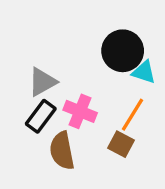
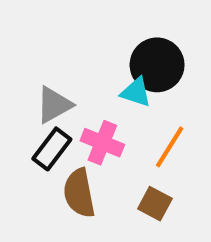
cyan triangle: (144, 72) -> (136, 92), moved
brown square: (121, 144) -> (155, 204), moved

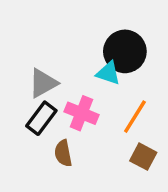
brown semicircle: (79, 193) -> (63, 153), size x0.7
brown square: (155, 204) -> (143, 157), moved

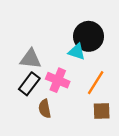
gray triangle: (43, 83) -> (30, 59), turned 35
brown square: (143, 157) -> (102, 111), turned -30

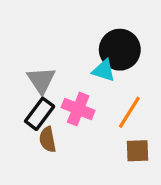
gray triangle: (30, 59) -> (41, 80), turned 50
brown semicircle: (45, 109) -> (48, 140), moved

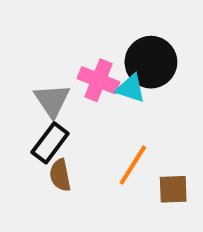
pink cross: (78, 109) -> (98, 80), moved
orange line: (129, 112) -> (133, 165), moved

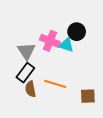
black circle: (151, 62) -> (77, 32), size x0.7
orange line: (133, 165) -> (55, 84), moved, turned 75

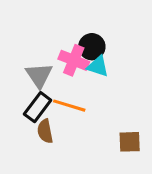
black circle: (77, 32) -> (92, 47), moved
orange line: (55, 84) -> (69, 106), moved

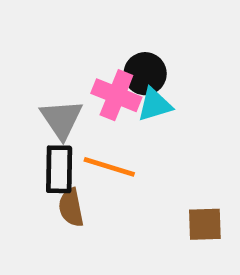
cyan triangle: (98, 66) -> (155, 105), turned -35
black rectangle: (38, 107) -> (59, 169), turned -36

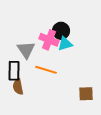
black rectangle: (59, 169) -> (14, 71), moved
brown semicircle: (71, 208) -> (18, 87), moved

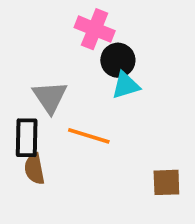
pink cross: (49, 40) -> (95, 29), moved

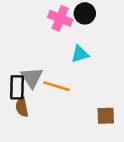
black circle: (118, 60) -> (85, 13), moved
gray triangle: (50, 97) -> (32, 78), moved

